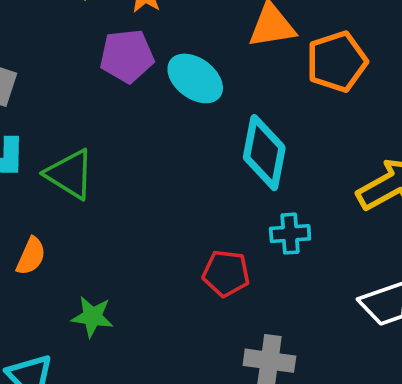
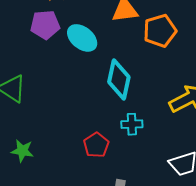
red pentagon: (226, 273) -> (96, 145), turned 30
green star: (92, 317) -> (22, 151), moved

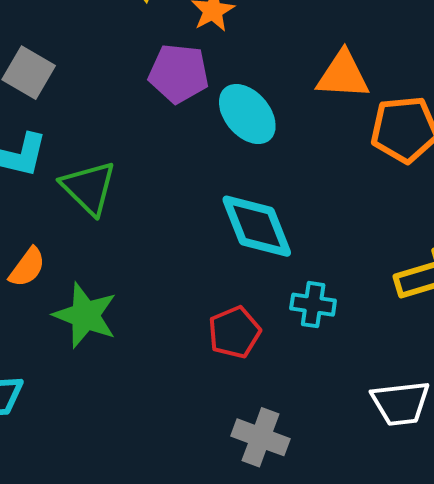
cyan diamond: (119, 80) -> (257, 226), moved, turned -45
green star: (22, 151) -> (85, 315), size x1.4

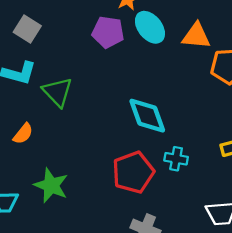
cyan ellipse: (247, 114) -> (150, 27), moved
green star: (85, 315) -> (51, 185), moved
red pentagon: (234, 332) -> (133, 172), size x1.5

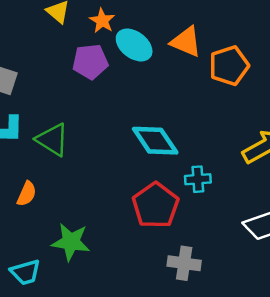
orange triangle: (196, 36) -> (186, 42), turned 32

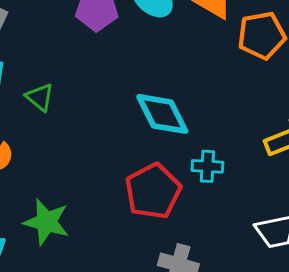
green triangle: (52, 140) -> (40, 97), size x0.7

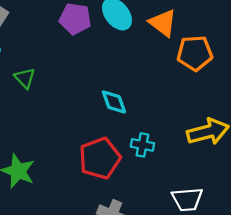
cyan diamond: (162, 114) -> (114, 102), size x0.7

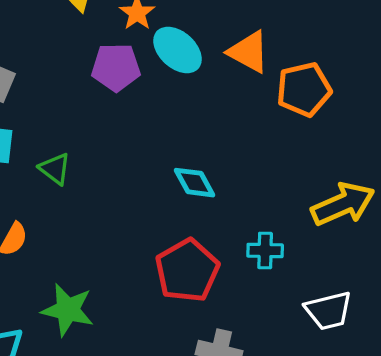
cyan cross: (142, 145) -> (265, 250), moved

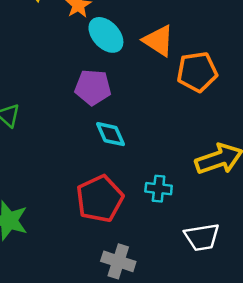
purple pentagon: (116, 67) -> (93, 87), moved

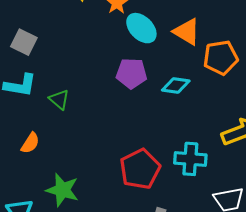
cyan diamond: (111, 134) -> (176, 86), moved, turned -56
cyan cross: (159, 189) -> (190, 159), size x1.4

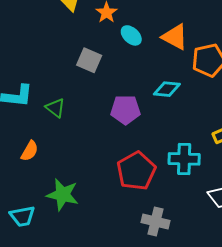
cyan ellipse: (141, 28) -> (131, 35), size x0.7
gray square: (24, 42) -> (89, 60), moved
purple pentagon: (131, 73) -> (125, 110), moved

